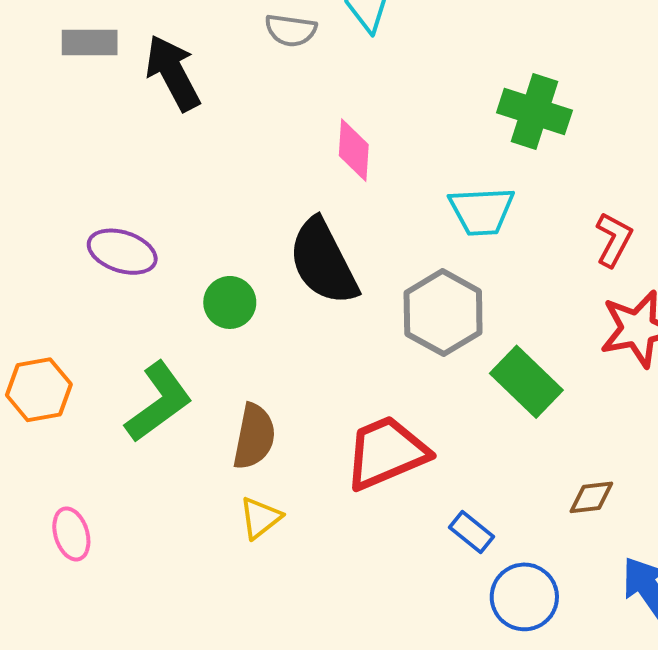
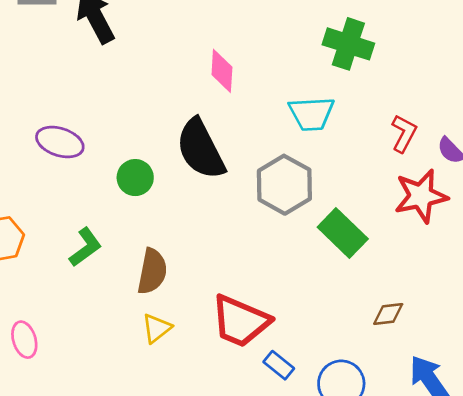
green L-shape: (159, 402) -> (85, 247), size x0.7
red trapezoid: (386, 453) -> (240, 321), moved, turned -134
blue rectangle: (472, 532) -> (279, 365), moved

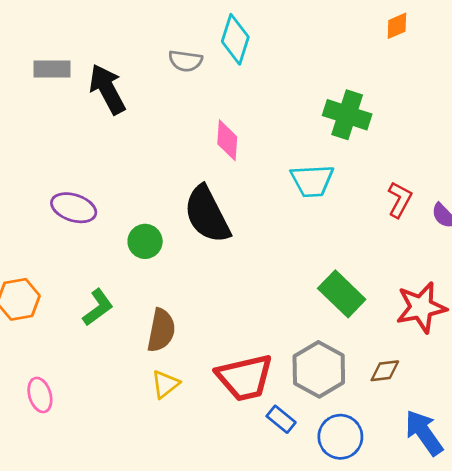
gray hexagon: (284, 185) -> (319, 369), moved
red star: (421, 196) -> (421, 307), moved
red trapezoid: (240, 321) -> (245, 377), turned -36

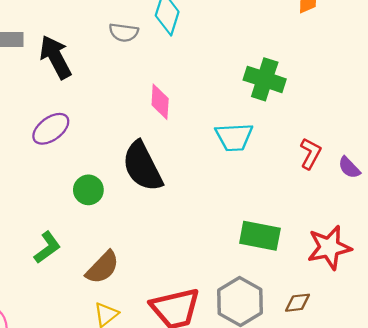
purple ellipse: (74, 208) -> (51, 129), moved, turned -54
green rectangle: (342, 294) -> (260, 236), turned -33
brown semicircle: (161, 330) -> (103, 267), turned 33

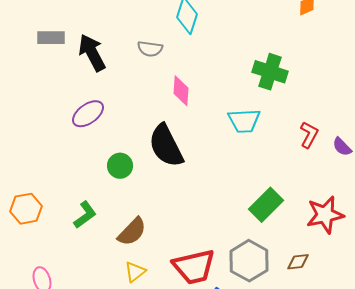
gray semicircle: (124, 32) -> (150, 49), moved
green rectangle: (260, 236) -> (266, 205), turned -56

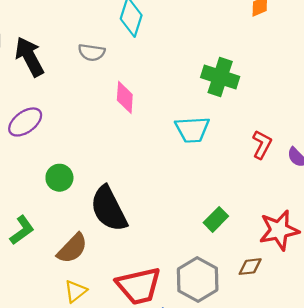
black semicircle: (166, 146) -> (109, 209), moved
green rectangle: (266, 205) -> (216, 219), size x0.7
brown diamond: (298, 262) -> (250, 267), moved

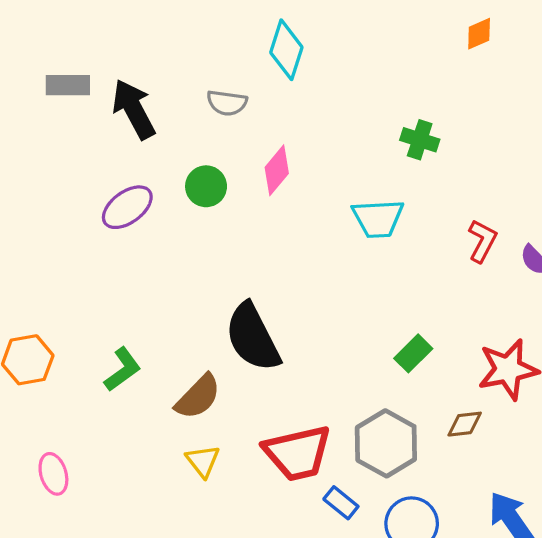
green cross: (220, 77) -> (420, 140), size x0.7
pink diamond: (125, 97) -> (277, 170), turned 36
green circle: (59, 178) -> (206, 186), moved
yellow triangle: (75, 291) -> (203, 461), turned -30

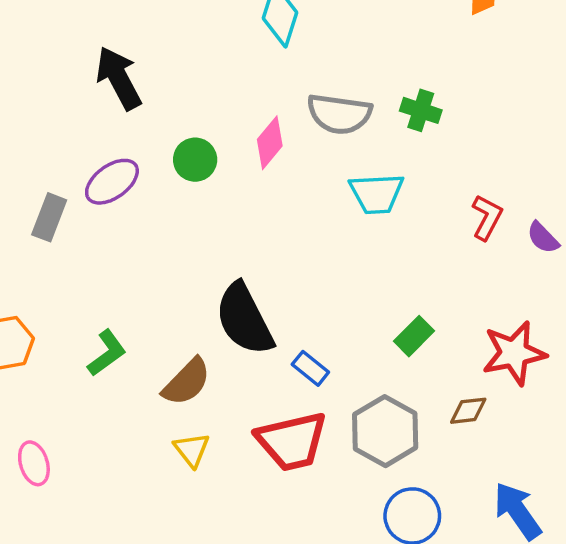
gray rectangle: (68, 85) -> (49, 217), moved, turned -69
gray semicircle: (227, 103) -> (339, 114), moved, size x1.5
blue rectangle: (341, 503) -> (310, 368), moved

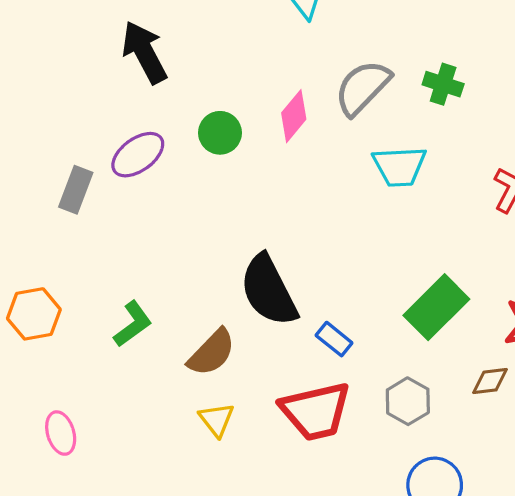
gray semicircle: (339, 114) -> (363, 88), turned 126
green rectangle: (414, 336) -> (436, 307), size x1.6
gray hexagon: (385, 431) -> (408, 401), size x0.7

